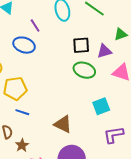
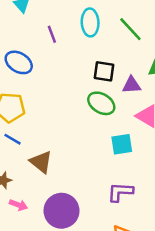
blue ellipse: (24, 45) -> (19, 62), moved
cyan square: (101, 106) -> (122, 144), moved
brown triangle: (63, 124) -> (41, 162), moved

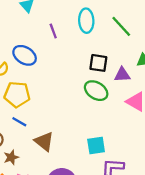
cyan square: (122, 144) -> (96, 146), moved

